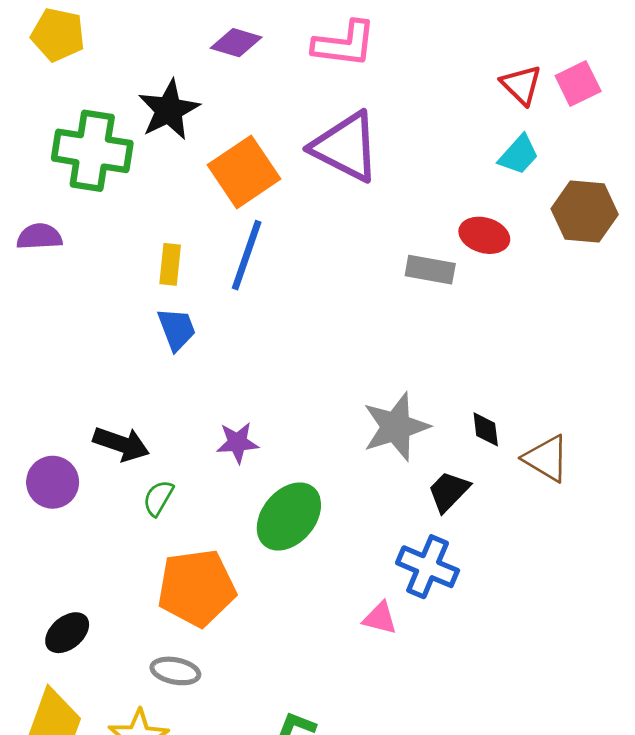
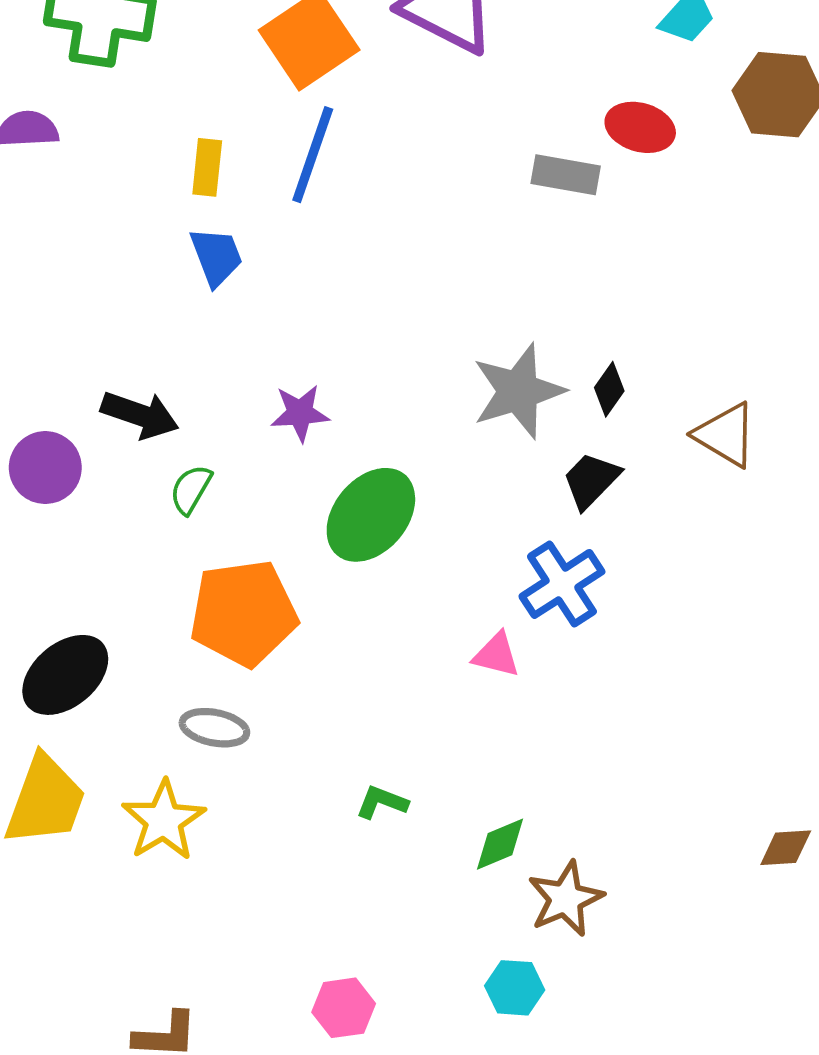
black diamond: (486, 429) -> (609, 389), moved, turned 42
blue cross: (428, 567) -> (562, 584), turned 34
black ellipse: (67, 633) -> (65, 675), size x1.4

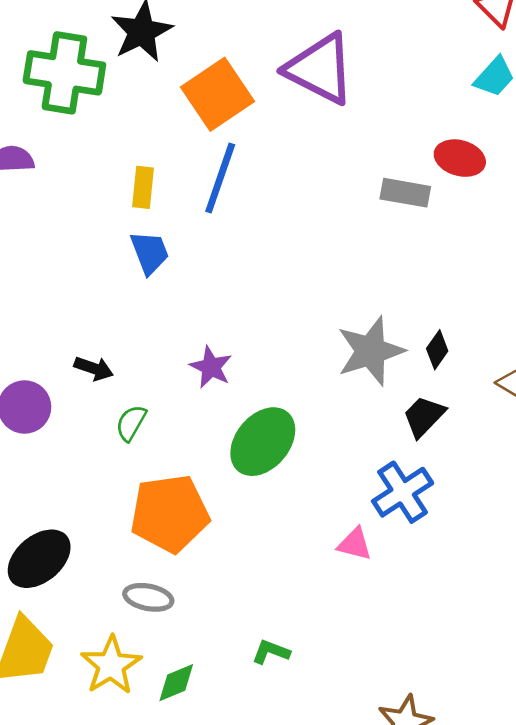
purple star: (300, 413) -> (211, 367), turned 30
black arrow: (140, 415) -> (94, 368), size x0.7
green diamond: (500, 844) -> (176, 683), moved

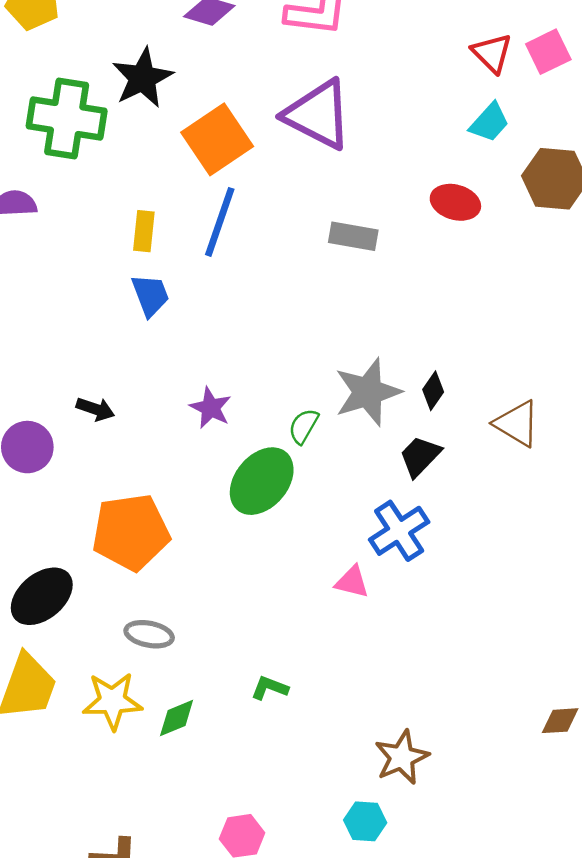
gray rectangle: (405, 193) -> (353, 236), moved
green semicircle: (131, 423) -> (304, 426), moved
orange pentagon: (170, 513) -> (131, 532), moved
yellow star: (111, 665) -> (112, 701), turned 30

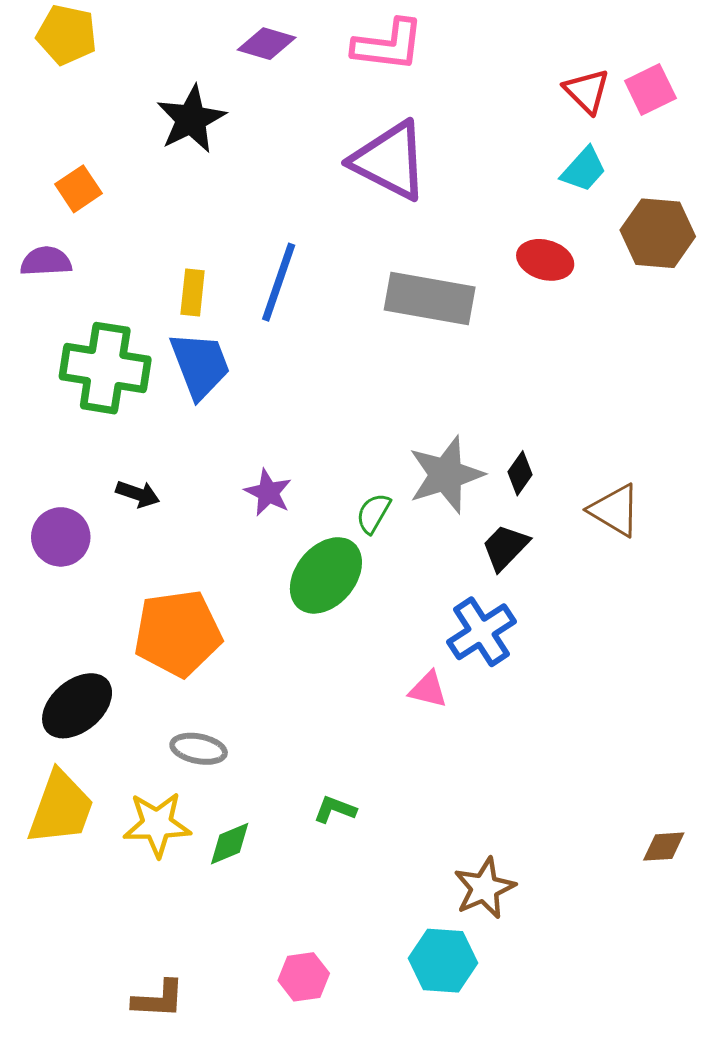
green cross: (67, 118) -> (105, 368), moved
orange square: (217, 139) -> (79, 189), moved, size x0.6
gray rectangle: (353, 236) -> (430, 298), size x1.6
blue trapezoid: (150, 295) -> (200, 365), size x1.4
cyan hexagon: (365, 821) -> (443, 961), size x1.4

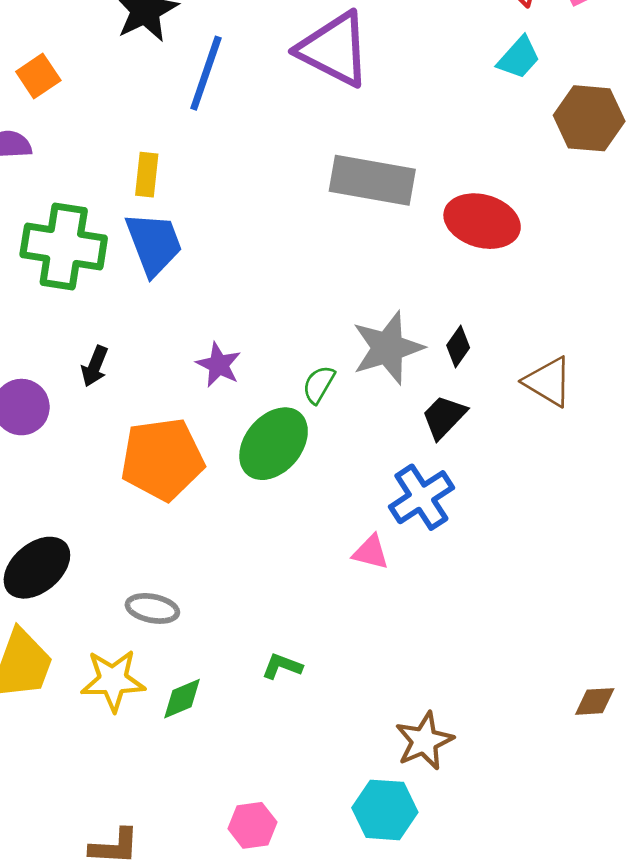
red ellipse: (545, 260) -> (482, 221), moved, size x1.4
blue line: (279, 282) -> (206, 73), moved
black arrow: (138, 494) -> (95, 366), turned 93
orange pentagon: (178, 633) -> (162, 459), moved

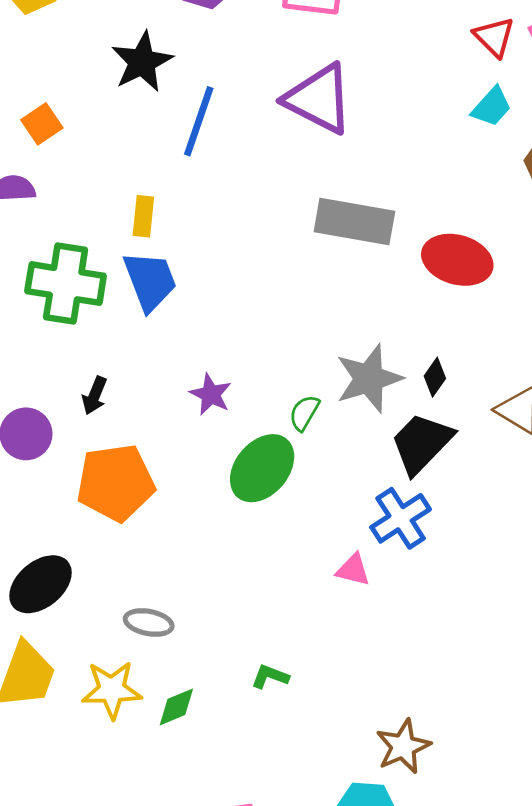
black trapezoid: (444, 417) -> (422, 443), size x1.5
orange pentagon: (162, 459) -> (116, 483), moved

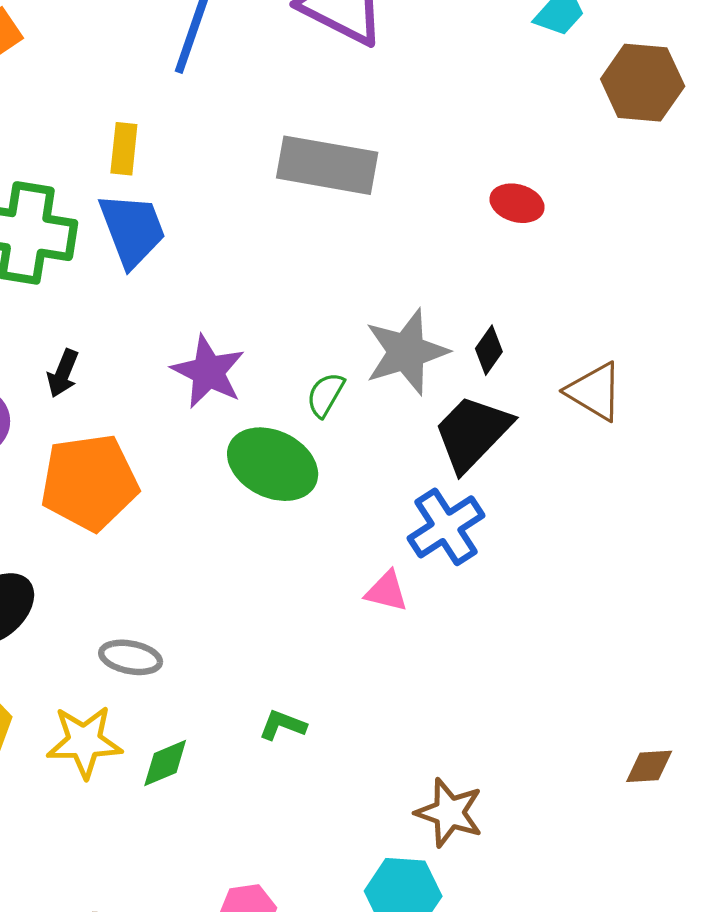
gray rectangle: (354, 222) -> (327, 165), moved
red ellipse: (457, 260) -> (517, 203), size x0.6
purple star: (211, 394) -> (208, 372), size x1.4
green ellipse: (262, 468) -> (273, 464), turned 76
brown star: (403, 746) -> (449, 813), turned -30

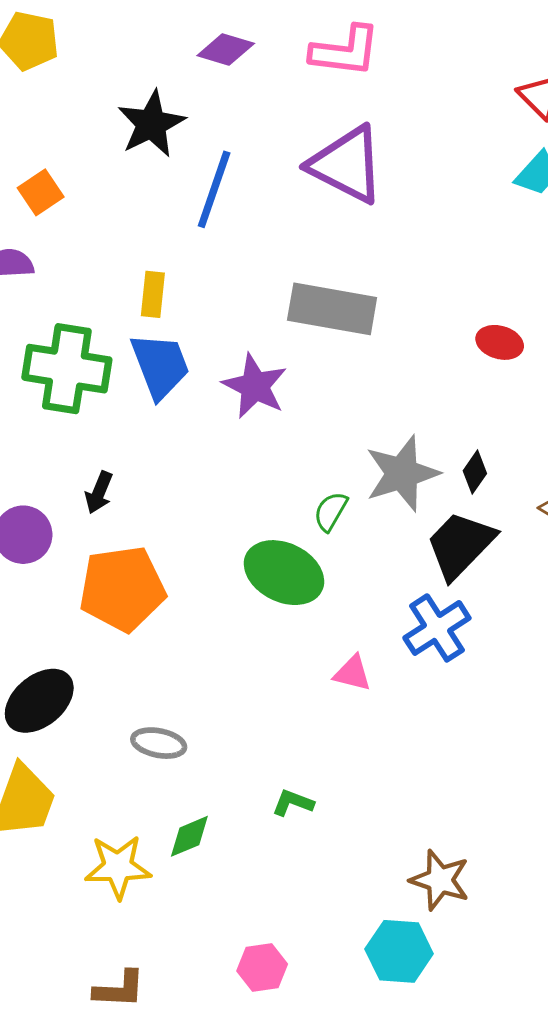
purple star: (208, 372) -> (255, 386), moved
pink triangle: (387, 591) -> (352, 673), moved
yellow star: (84, 742) -> (118, 867), moved

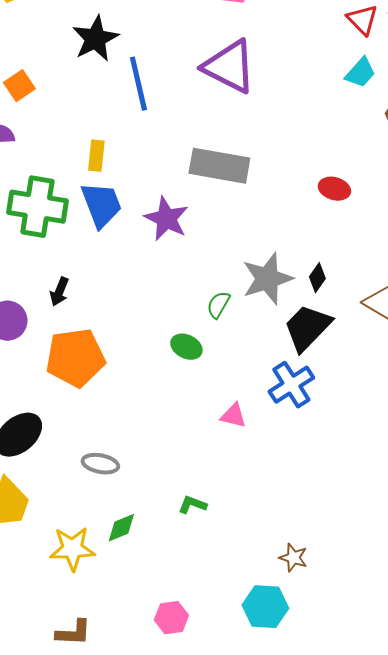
blue line: (214, 189) -> (138, 84), turned -32
green ellipse: (284, 573) -> (186, 347), size x0.6
brown star: (440, 880) -> (293, 558), size x0.7

